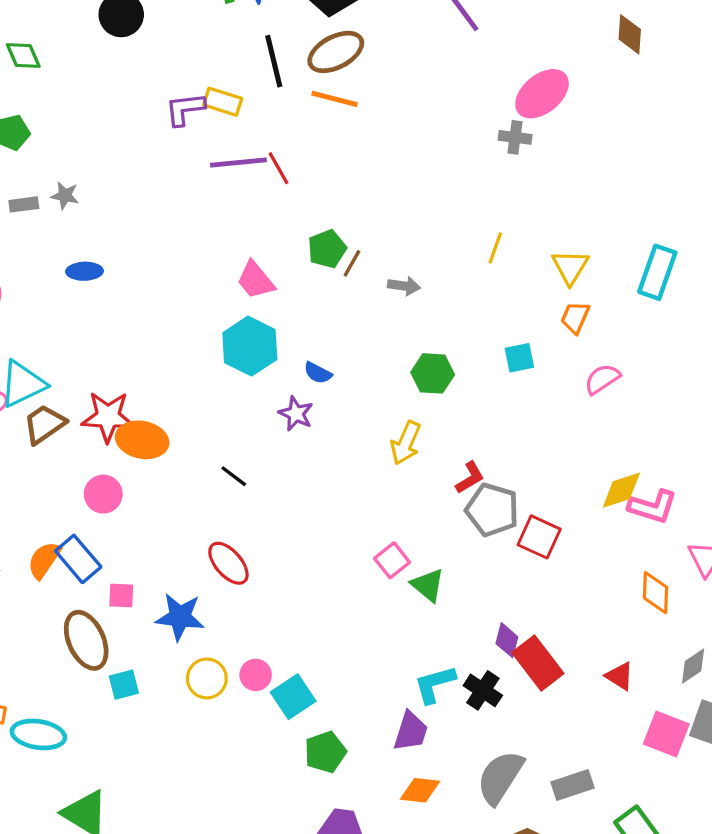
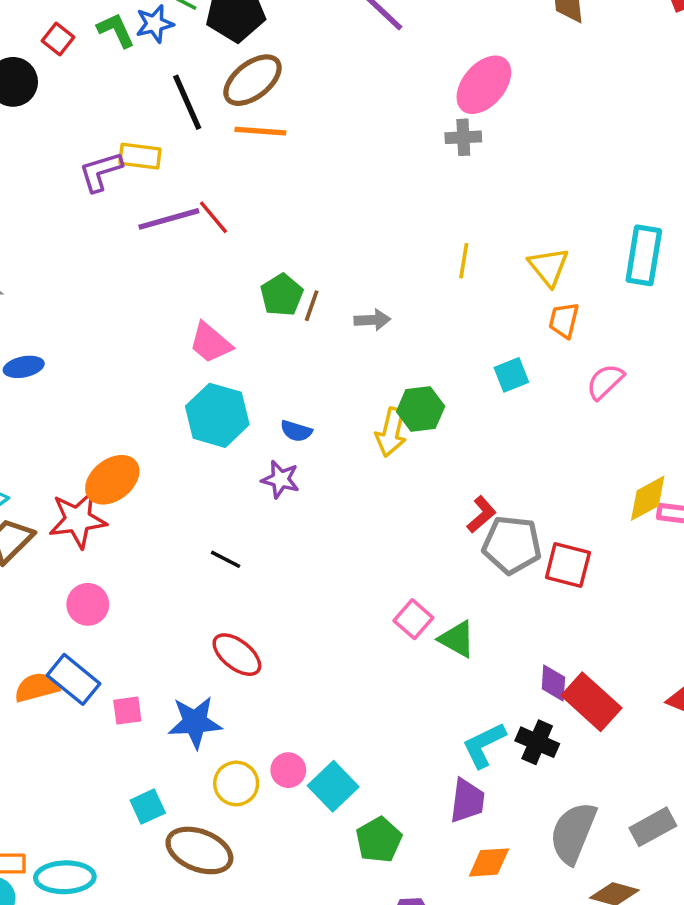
orange ellipse: (142, 440) -> (112, 480), moved, turned -39
yellow arrow: (406, 443) -> (391, 432), moved
orange semicircle: (44, 560) -> (37, 687), turned 51
brown ellipse: (86, 640) -> (199, 850), moved, turned -34

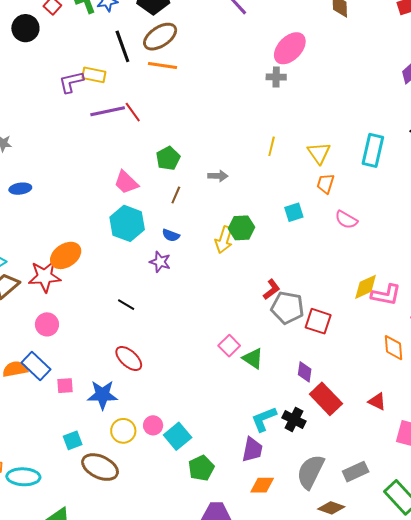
brown line: (312, 306) -> (176, 195), moved
pink semicircle: (605, 382) -> (346, 220), turned -110
purple diamond: (553, 683) -> (305, 372), moved

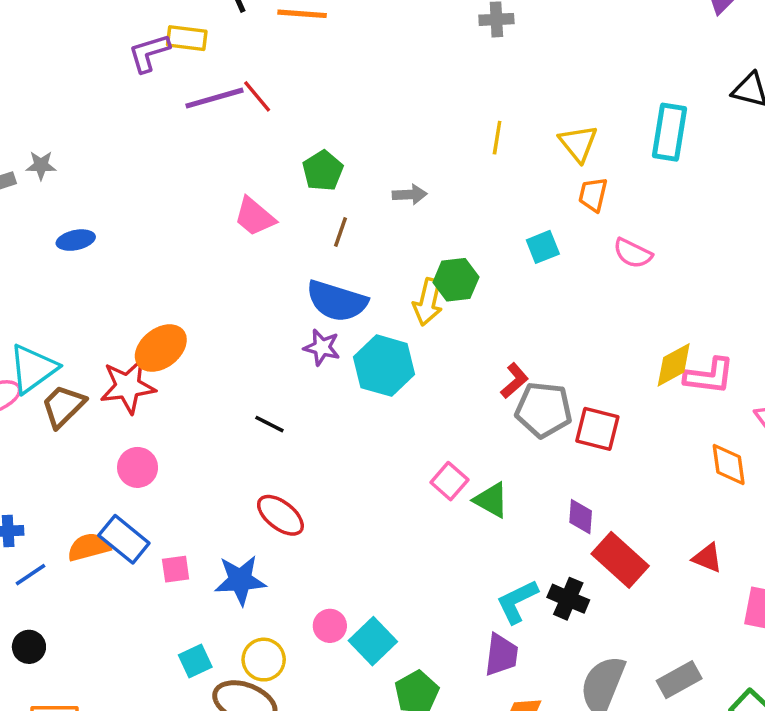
cyan hexagon: (127, 223) -> (384, 366), moved
blue semicircle: (171, 235) -> (337, 301), size x2.0
yellow circle: (123, 431) -> (264, 660), moved

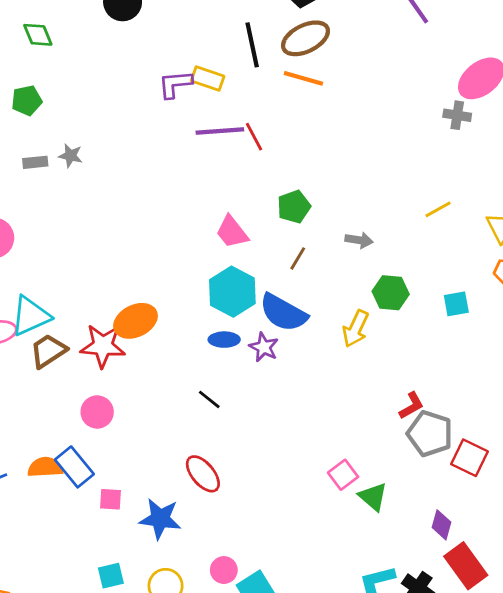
yellow line: (497, 138) -> (438, 209), turned 40
blue ellipse: (76, 240) -> (224, 340), moved
green hexagon: (456, 280) -> (391, 293), moved
cyan hexagon: (384, 366) -> (232, 292), moved

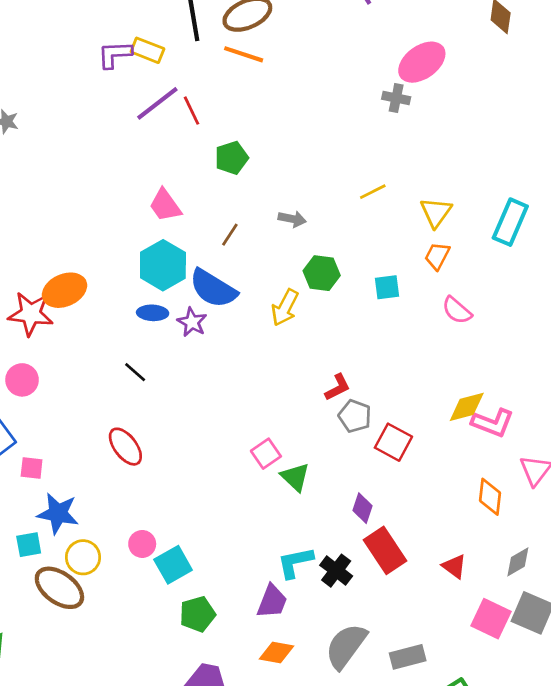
purple line: (220, 131) -> (157, 103), turned -36
green pentagon: (294, 207) -> (232, 158), moved
gray pentagon: (430, 434) -> (355, 416), size x0.7
blue star: (160, 519) -> (58, 513), moved

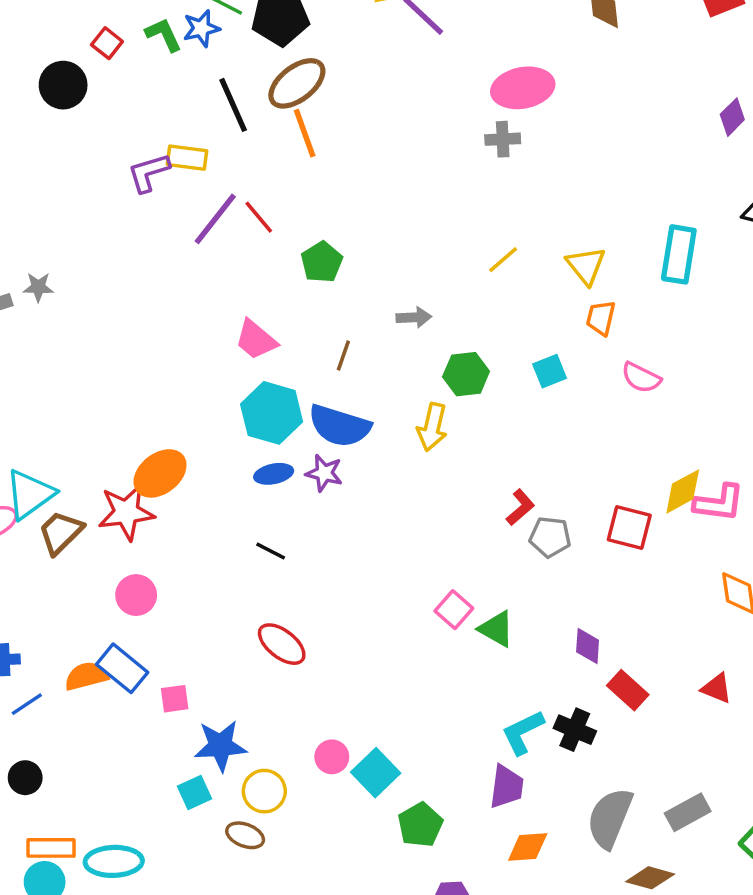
orange line: (244, 54) -> (305, 133), turned 66
pink ellipse: (422, 62) -> (523, 88), turned 39
red square: (393, 442) -> (629, 528), moved
red rectangle: (385, 550) -> (628, 690), size x0.7
brown ellipse: (59, 588) -> (245, 835), size x0.6

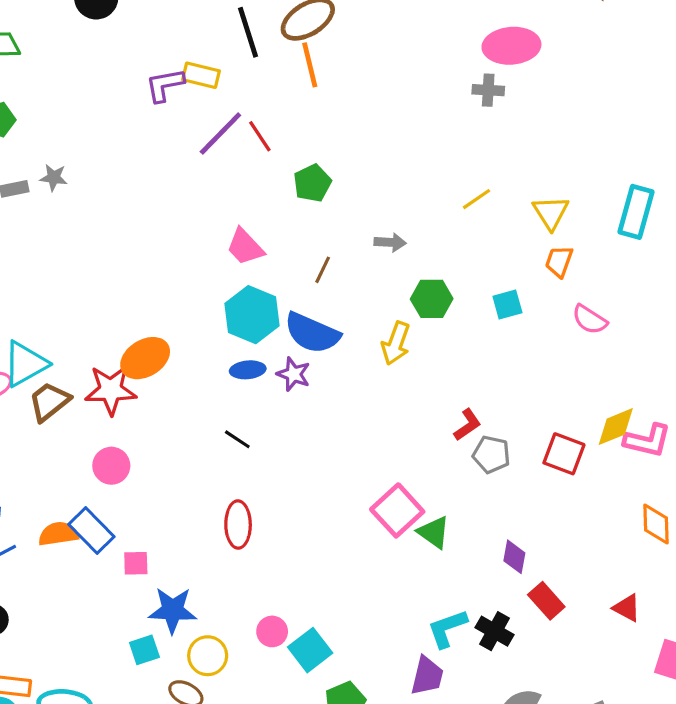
pink square: (454, 610) -> (397, 510), size x1.5
red ellipse: (282, 644) -> (238, 525), turned 45

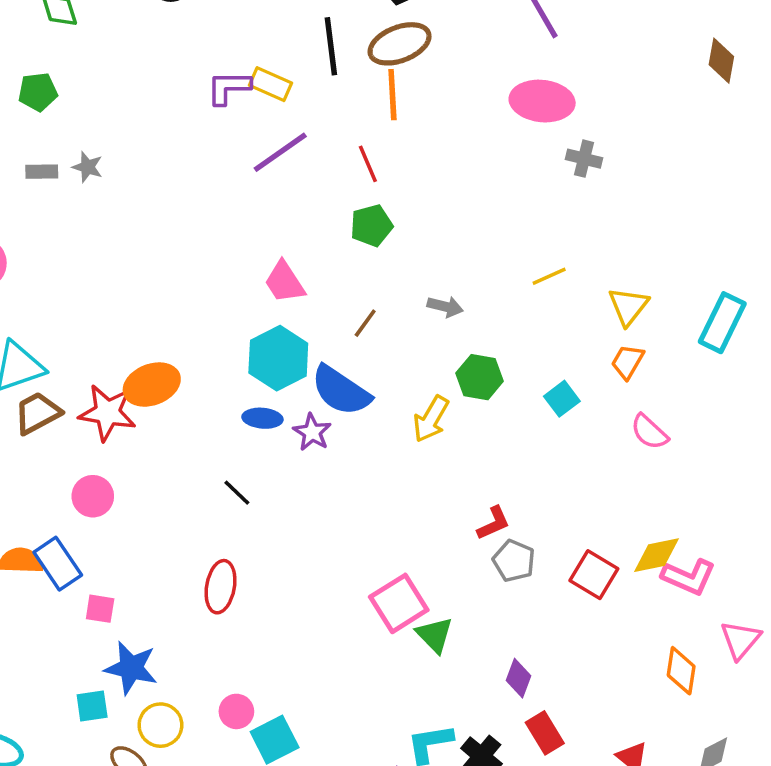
pink ellipse: (511, 46) -> (542, 101), moved
red line: (260, 136) -> (368, 164), moved
cyan square: (507, 304) -> (562, 399), turned -32

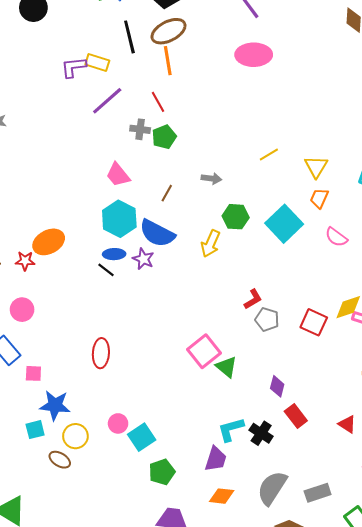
gray cross: (584, 159) -> (140, 129), moved
cyan square: (562, 399) -> (284, 224), size x1.8
red star: (107, 413) -> (25, 261), size x0.6
black line: (237, 493) -> (106, 270), moved

